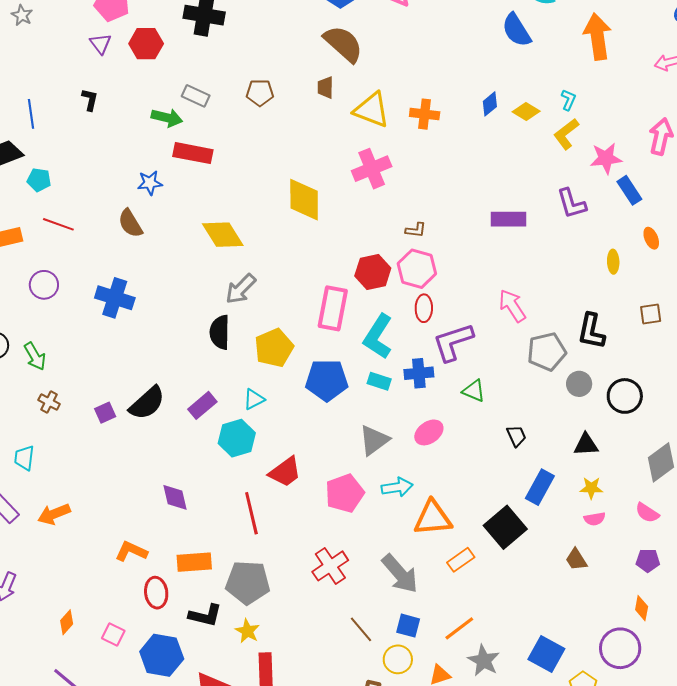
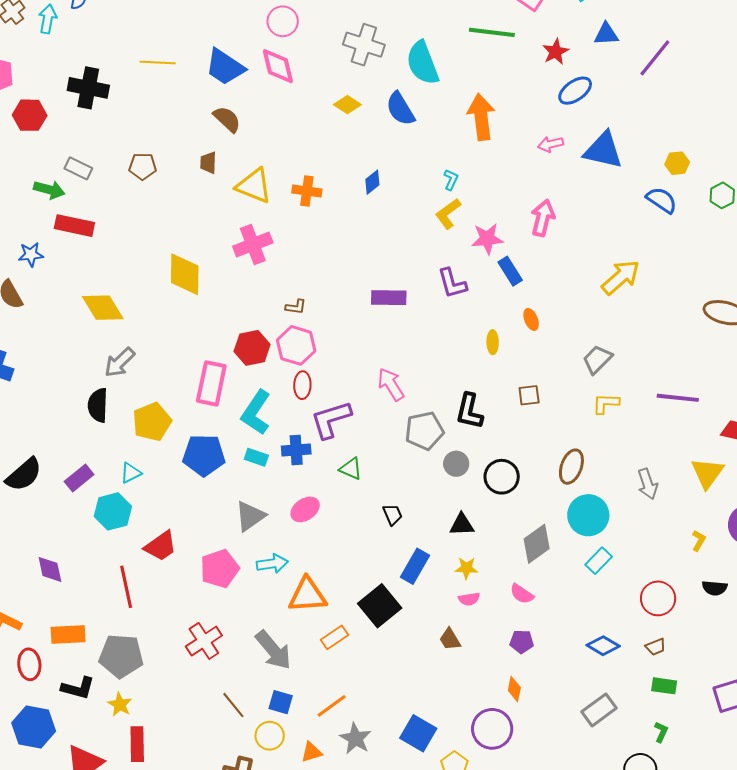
brown semicircle: (343, 44) -> (227, 119), size x0.7
yellow diamond: (526, 112) -> (347, 105), moved

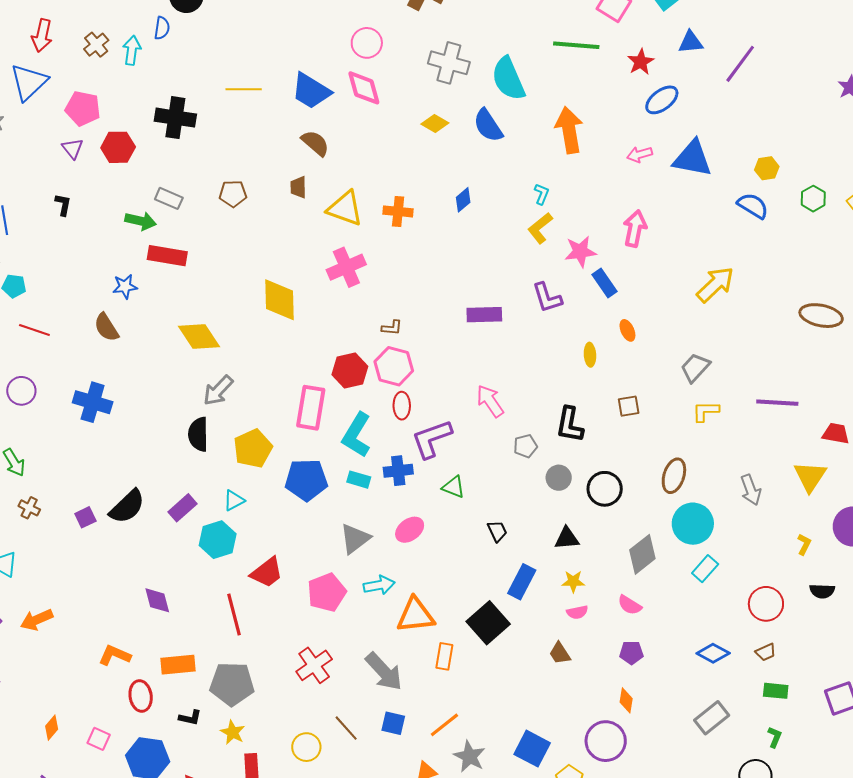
gray pentagon: (424, 431) -> (526, 446), size x0.6
orange rectangle: (335, 637) -> (444, 656), turned -44
black L-shape: (78, 688) -> (190, 718), size x0.7
yellow circle: (270, 736) -> (306, 747), moved

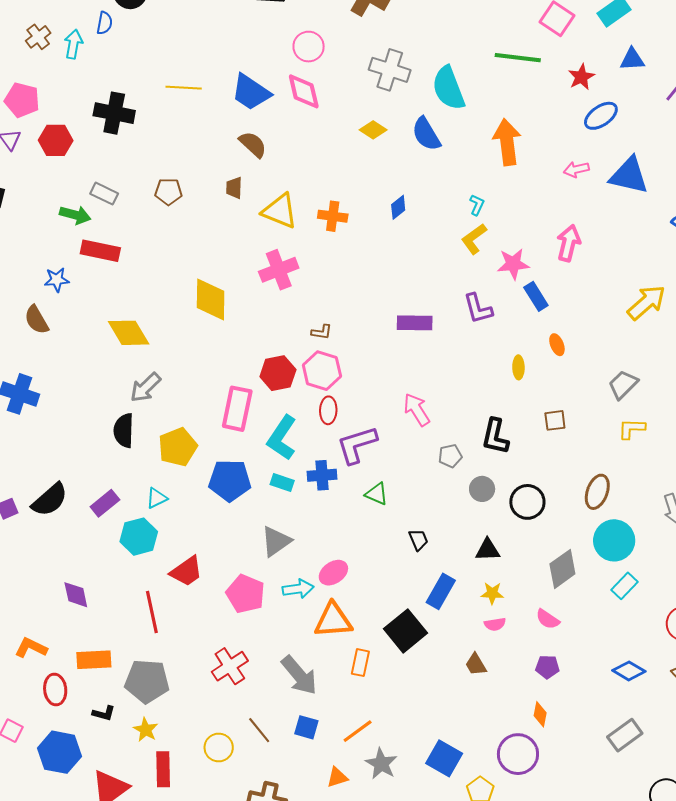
pink ellipse: (410, 530) -> (333, 573), moved
pink pentagon: (327, 592) -> (245, 594), turned -30

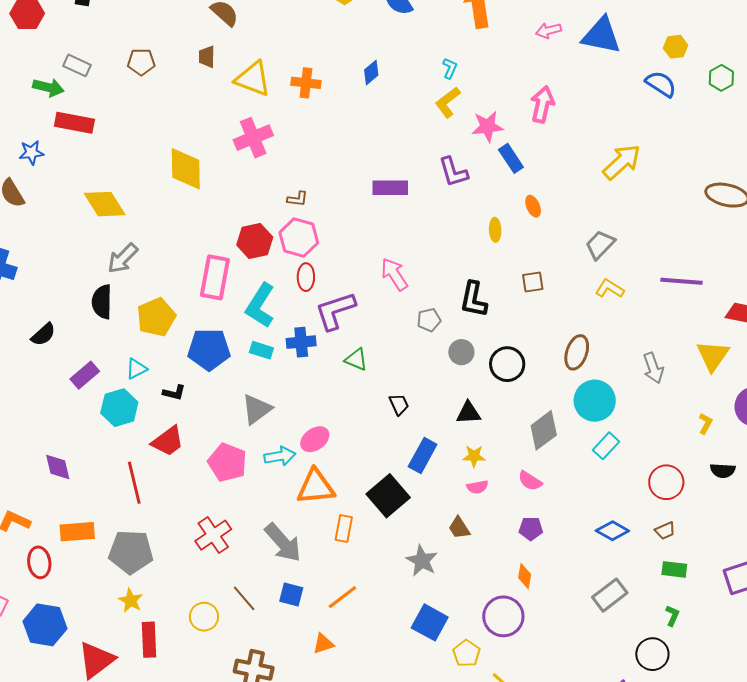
yellow L-shape: (632, 429) -> (610, 289), turned 32
black semicircle: (50, 500) -> (43, 334), moved, size x0.7
black L-shape: (104, 713) -> (174, 393), moved
gray star: (381, 764) -> (422, 561), moved

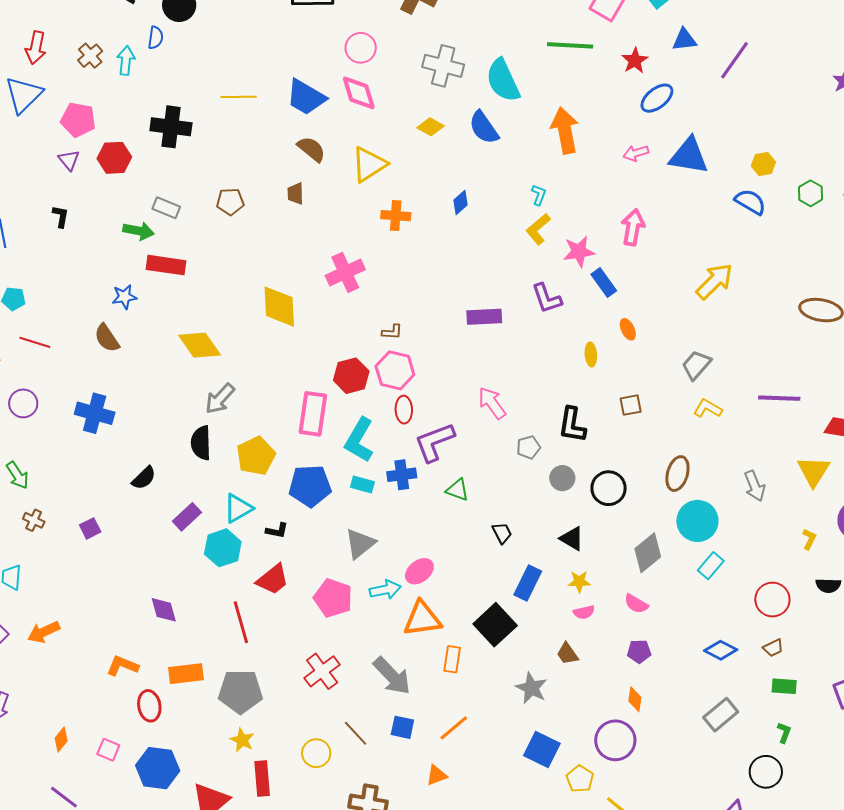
yellow triangle: (253, 79) -> (369, 164), moved, turned -51
cyan triangle: (136, 369) -> (238, 508), size x1.4
black triangle: (468, 413) -> (572, 538), turned 36

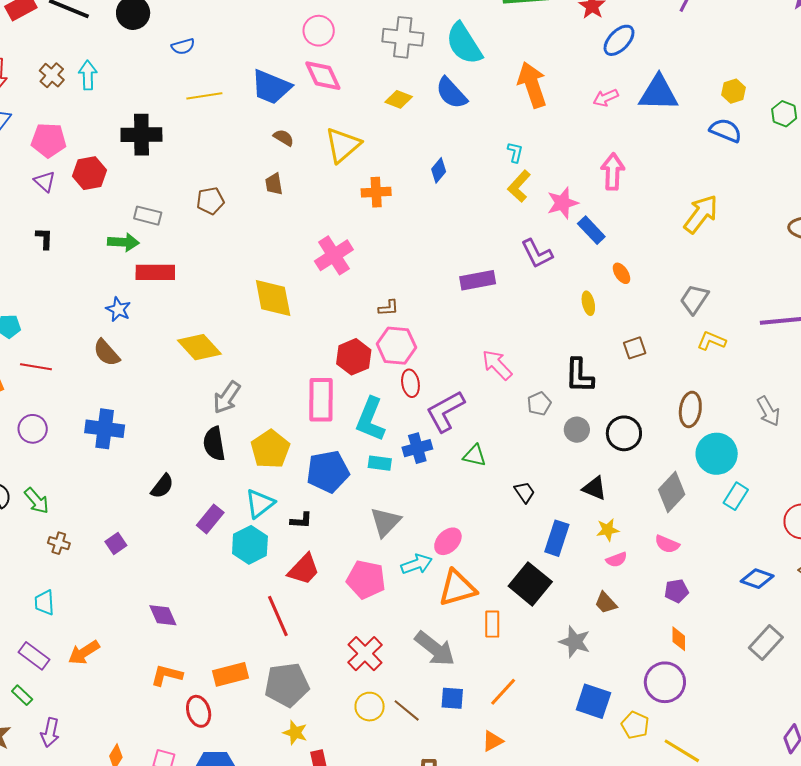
blue semicircle: (156, 38) -> (183, 46), moved, turned 75
brown semicircle: (311, 149) -> (284, 138), size x0.7
blue star: (124, 297) -> (118, 309), turned -30
purple diamond: (164, 610) -> (163, 615), moved
yellow circle: (316, 753) -> (370, 707), moved

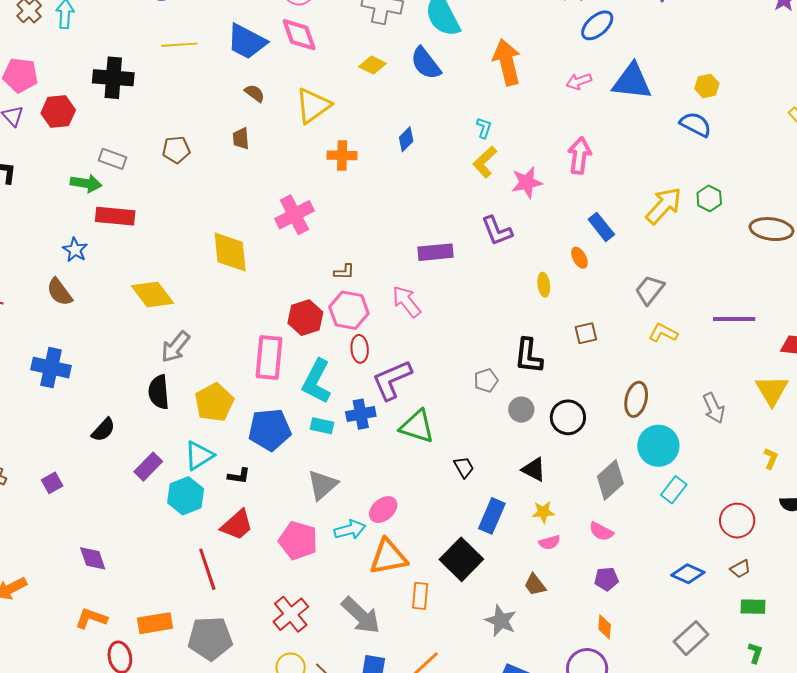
green hexagon: (784, 114) -> (709, 198), moved
blue rectangle: (591, 230) -> (601, 227), moved
pink arrow: (497, 365) -> (407, 302), moved
green triangle: (475, 455) -> (417, 426), size x1.5

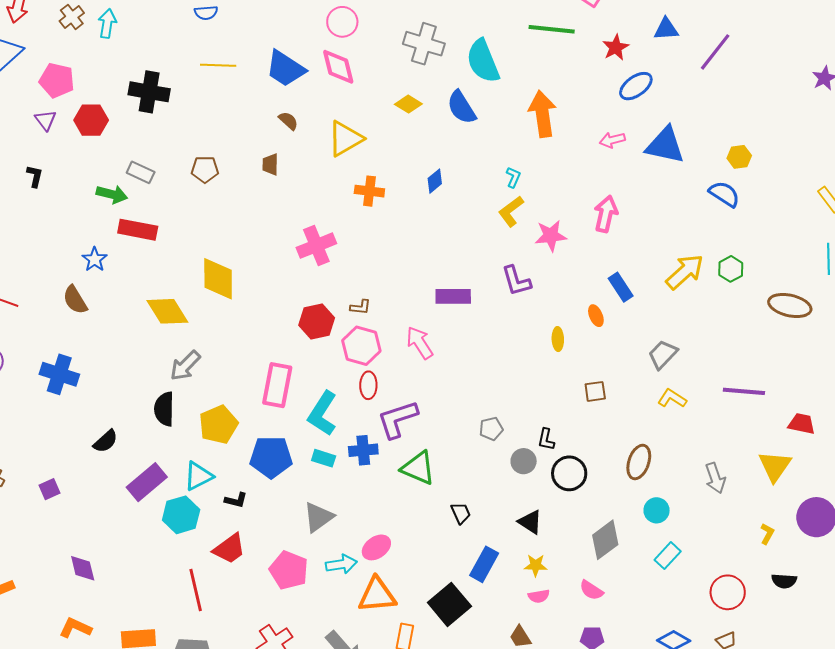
yellow diamond: (230, 252) -> (218, 279), moved
red hexagon: (305, 318) -> (317, 321), moved
black L-shape: (529, 356) -> (546, 439), moved, size x0.6
cyan circle: (658, 446) -> (657, 510), size x0.6
purple rectangle: (148, 467) -> (147, 482), size x1.4

